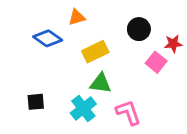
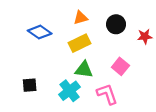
orange triangle: (77, 17) -> (81, 18), moved
pink square: (156, 62) -> (120, 66), moved

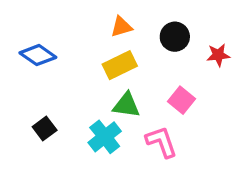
blue diamond: (40, 32) -> (38, 55), moved
black square: (30, 85) -> (45, 128), turned -32

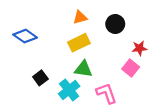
red star: (218, 55) -> (139, 48), moved
pink square: (181, 100) -> (131, 68), moved
black square: (45, 128) -> (40, 78), moved

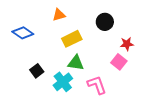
orange triangle: (80, 17) -> (59, 15), moved

